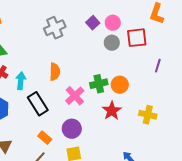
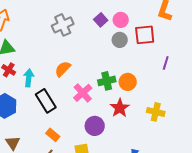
orange semicircle: (55, 72) -> (63, 69), turned -138
purple circle: (72, 129) -> (95, 126), moved

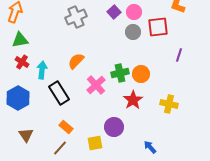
purple circle: (95, 126) -> (114, 127), moved

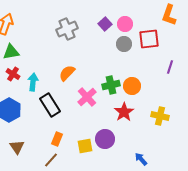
orange rectangle: (66, 127) -> (57, 139), turned 72
yellow square: (95, 143) -> (85, 146), moved

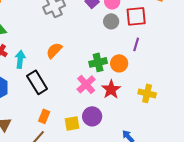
purple line: (170, 67) -> (136, 44), moved
pink cross: (87, 97) -> (86, 84), moved

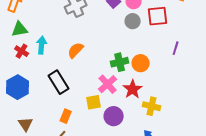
purple line: (136, 44) -> (176, 48), moved
cyan arrow: (20, 59) -> (42, 45), moved
yellow cross: (147, 93) -> (152, 106), moved
yellow square: (72, 123) -> (94, 102), moved

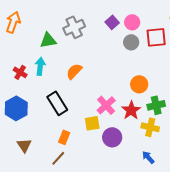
green triangle: (20, 29) -> (48, 40), moved
green cross: (120, 62) -> (156, 105), moved

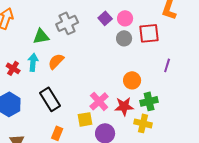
orange semicircle: (74, 71) -> (56, 61), moved
red star: (131, 110) -> (124, 106), turned 30

